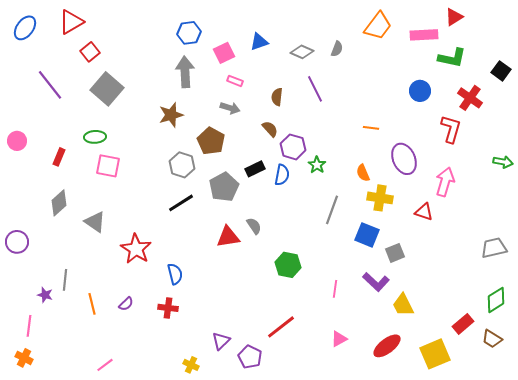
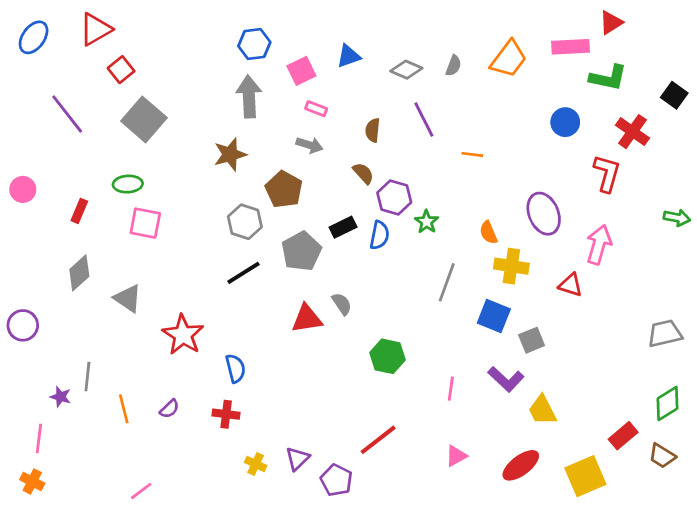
orange trapezoid: (378, 26) -> (509, 59), moved
orange line: (371, 128) -> (472, 154), moved
yellow cross: (191, 365) -> (256, 464), moved

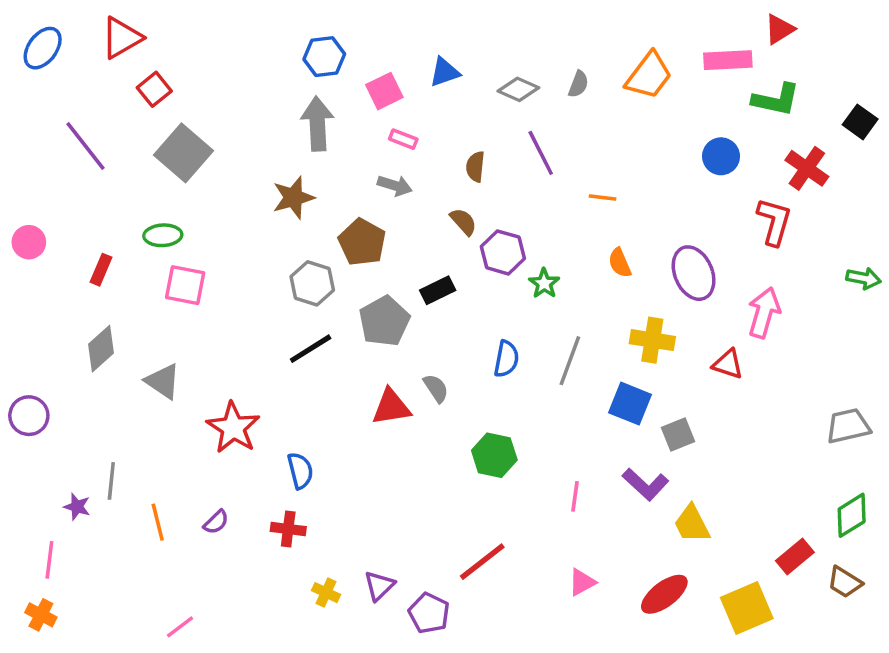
orange semicircle: (488, 232) -> (620, 263), moved
blue semicircle: (379, 235) -> (506, 359), moved

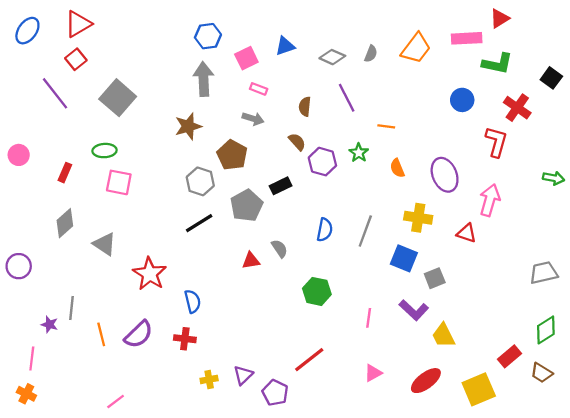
red square: (154, 89) -> (76, 59), moved
green star: (544, 283) -> (359, 153), moved
red triangle: (391, 407) -> (251, 261), size x0.7
purple semicircle: (216, 522) -> (139, 334), size x1.8
yellow cross: (326, 593) -> (209, 379), turned -35

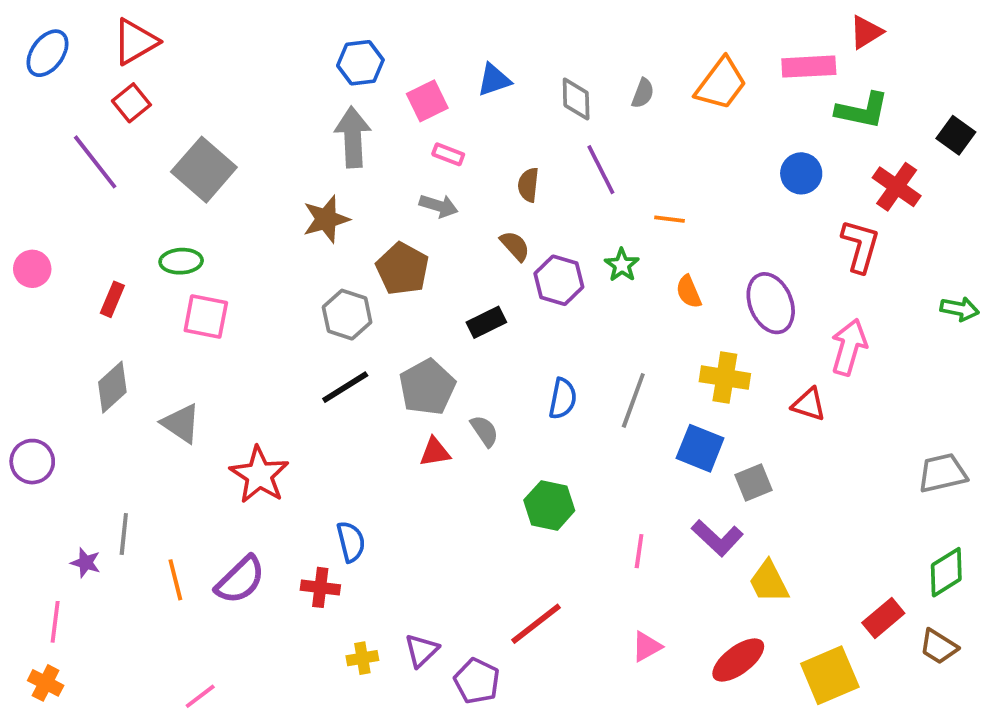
gray diamond: (332, 57) -> (576, 99), turned 65
gray pentagon: (246, 206) -> (427, 387), moved
blue semicircle: (193, 301) -> (351, 542), moved

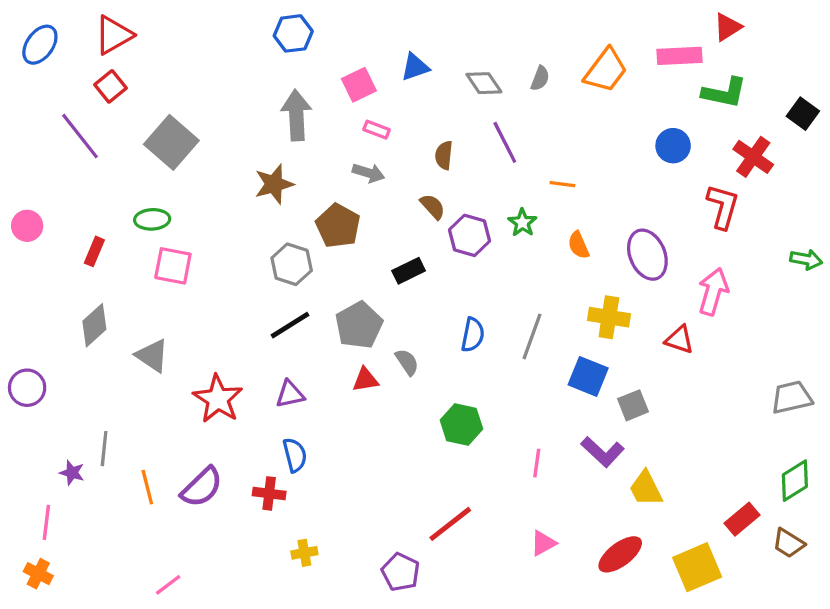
blue hexagon: (360, 63) -> (293, 33), moved
gray diamond: (576, 99) -> (484, 83), turned -33
purple triangle: (421, 650) -> (290, 394), moved, turned 32

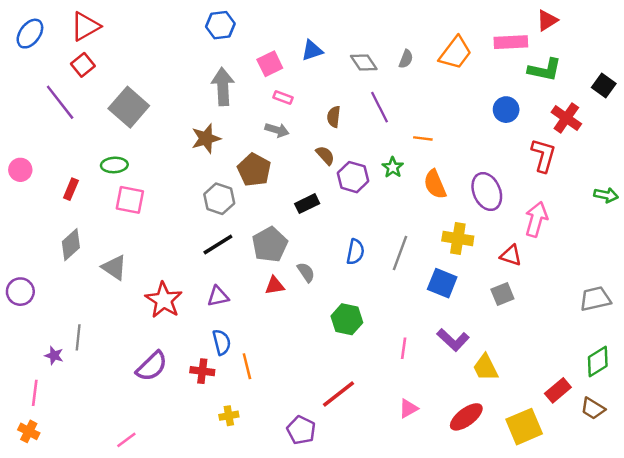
orange semicircle: (578, 245) -> (435, 184), size x1.4
gray square: (633, 405) -> (502, 294), moved
orange line: (147, 487) -> (247, 366), moved

